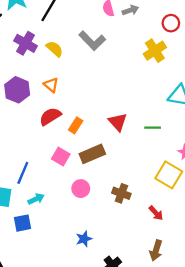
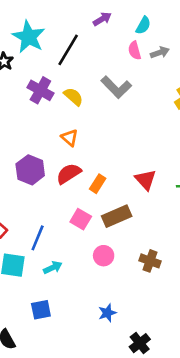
purple hexagon: (17, 90) -> (30, 170), moved
blue square: (23, 223) -> (41, 310), moved

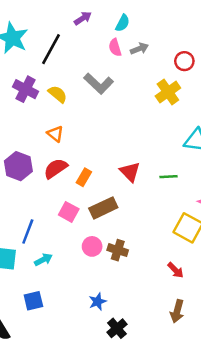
brown cross: (150, 261) -> (118, 250), moved
black cross: (140, 343) -> (117, 328), moved

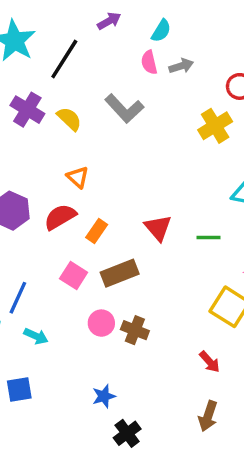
orange triangle: (55, 134) -> (78, 177), moved
cyan arrow: (43, 260) -> (36, 336), turned 48

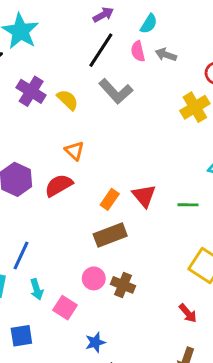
black line: (64, 59) -> (101, 50), moved
gray arrow: (181, 66) -> (166, 55), turned -144
orange rectangle: (97, 231) -> (110, 199), moved
pink square: (74, 275) -> (65, 308), moved
cyan arrow: (36, 336) -> (37, 289), turned 48

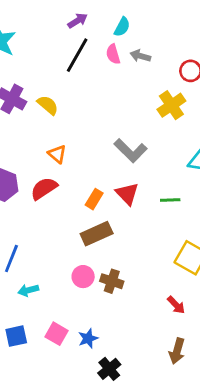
gray L-shape: (116, 91) -> (131, 151), moved
cyan arrow: (37, 289) -> (28, 290), turned 96
pink square: (65, 308) -> (56, 334), moved

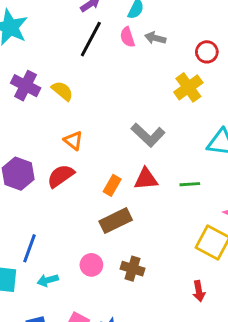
red triangle: (127, 194) -> (146, 179), turned -50
pink circle: (83, 277) -> (91, 265), moved
red arrow: (176, 305) -> (199, 291), turned 36

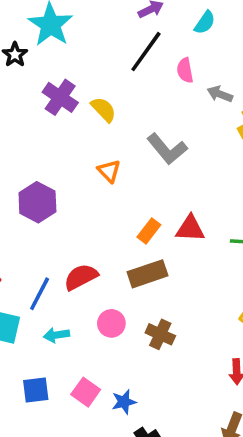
pink semicircle: (127, 37) -> (185, 70), moved
gray arrow: (155, 38) -> (220, 94), moved
gray L-shape: (148, 135) -> (167, 149), moved
red semicircle: (61, 176) -> (81, 277), moved

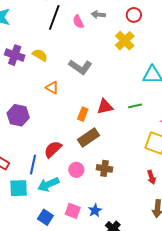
gray arrow: (220, 94) -> (98, 14), moved
cyan arrow: (56, 335) -> (48, 184), size x1.5
blue square: (36, 390) -> (45, 217), turned -35

